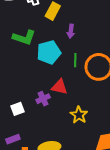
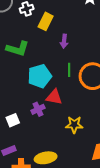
cyan pentagon: (49, 52) -> (40, 76), moved
yellow star: (79, 115) -> (74, 125), turned -30

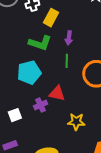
green L-shape: (17, 49) -> (40, 43), moved
green line: (69, 70) -> (67, 61), moved
cyan pentagon: (40, 76) -> (29, 72), moved

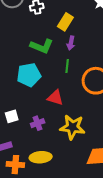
yellow rectangle: (51, 18) -> (65, 22), moved
purple cross: (41, 105) -> (38, 123), moved
yellow star: (76, 122) -> (72, 127), size x1.4

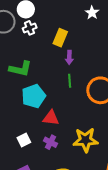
green L-shape: (42, 46) -> (20, 69), moved
red triangle: (55, 98) -> (51, 118), moved
purple cross: (38, 123) -> (50, 142), turned -32

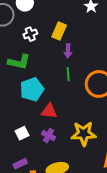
white cross: (30, 28) -> (30, 34), moved

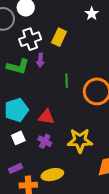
white cross: (30, 34) -> (30, 39), size x1.5
purple arrow: (68, 51) -> (40, 60), moved
cyan pentagon: (32, 89) -> (16, 110), moved

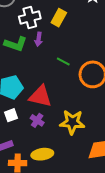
green line: (67, 81) -> (63, 61), turned -64
red triangle: (46, 117) -> (40, 96), size x1.4

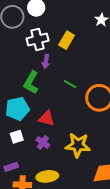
green L-shape: (16, 44) -> (31, 83), moved, turned 100
red triangle: (40, 96) -> (47, 118), size x0.7

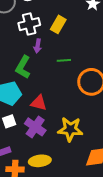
green line: (70, 84) -> (64, 60), moved, turned -32
purple cross: (43, 142) -> (35, 127), size x1.5

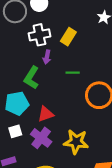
red triangle: (39, 103) -> (46, 114), turned -36

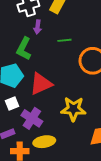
red triangle: (46, 114) -> (41, 84), size x1.4
purple cross: (41, 138) -> (32, 118), moved

